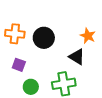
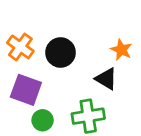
orange cross: (15, 34) -> (20, 47), turned 30
purple square: (19, 65) -> (26, 90), size x1.6

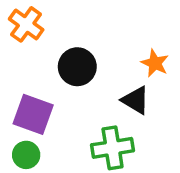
orange cross: (20, 47) -> (26, 24), moved
green circle: (43, 120) -> (26, 155), moved

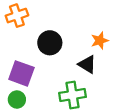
orange cross: (26, 24) -> (17, 16), turned 35
orange star: (155, 63) -> (100, 41), turned 30

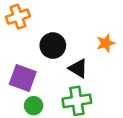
black triangle: (87, 64) -> (78, 68), moved
green circle: (17, 100) -> (34, 106), moved

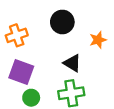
orange cross: (18, 17) -> (17, 35), moved
black circle: (53, 46) -> (62, 22), moved

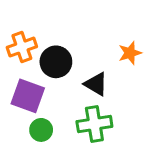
black circle: (62, 22) -> (56, 62), moved

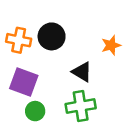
orange cross: (22, 47) -> (19, 40), turned 30
black circle: (56, 62) -> (52, 36), moved

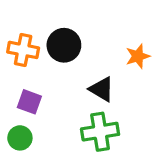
purple square: (24, 82) -> (29, 102), size x0.7
green circle: (35, 111) -> (20, 138), moved

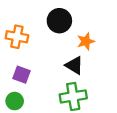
black circle: (64, 45) -> (59, 21), moved
orange star: (138, 56) -> (86, 41), moved

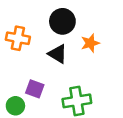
black triangle: (74, 65) -> (58, 54), moved
purple square: (22, 75) -> (35, 89), moved

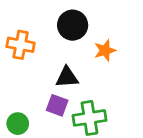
black triangle: (58, 54) -> (67, 77), moved, turned -35
purple square: (35, 89) -> (57, 105), moved

